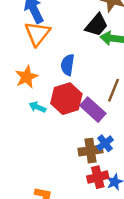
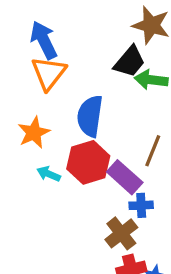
blue semicircle: (68, 65) -> (90, 116), size x1.4
blue cross: (105, 143) -> (141, 205), moved, turned 35
brown cross: (91, 151) -> (121, 233), turned -30

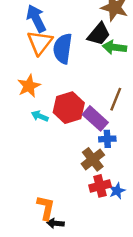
blue semicircle: (90, 116) -> (63, 49), moved

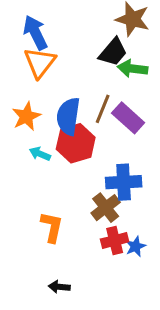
blue semicircle: (63, 49) -> (68, 116), moved
brown line: (116, 99) -> (103, 109), moved
purple rectangle: (95, 118) -> (128, 118), moved
blue cross: (107, 139) -> (124, 182), size x1.6
orange L-shape: (46, 208) -> (52, 227), moved

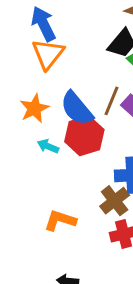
blue semicircle: (68, 116) -> (77, 108), turned -48
orange L-shape: (52, 227) -> (60, 220), turned -84

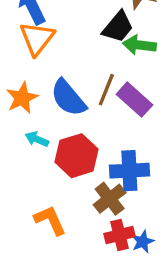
red hexagon: (84, 136) -> (77, 156), moved
orange L-shape: (60, 220) -> (50, 220), turned 48

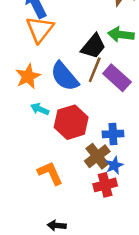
black trapezoid: (118, 27) -> (93, 46), moved
blue cross: (129, 171) -> (113, 134), size x0.7
blue star: (143, 242) -> (114, 165), moved

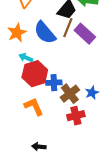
red hexagon: (71, 122) -> (35, 74), moved
blue cross: (113, 134) -> (54, 83), moved
blue star: (114, 165) -> (92, 93), moved

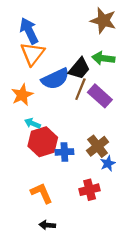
blue semicircle: (45, 33) -> (55, 79), moved, turned -75
brown cross: (70, 94) -> (98, 146), moved
orange L-shape: (34, 107) -> (42, 193), moved

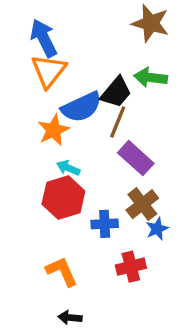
orange star: (22, 95) -> (54, 130), moved
purple rectangle: (100, 96) -> (136, 158), moved
cyan arrow: (32, 123) -> (68, 168), moved
blue cross: (64, 152) -> (105, 224), moved

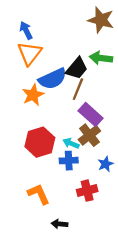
blue arrow: (44, 38) -> (26, 30), size x0.7
cyan arrow: (68, 168) -> (71, 143), moved
brown cross: (142, 204) -> (89, 135), moved
black arrow: (70, 318) -> (59, 224), moved

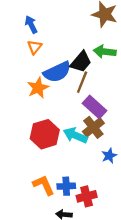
orange triangle: (29, 53) -> (35, 47), size x0.6
cyan arrow: (71, 143) -> (75, 135), size x1.5
blue cross: (69, 161) -> (66, 186), moved
red cross: (87, 191) -> (87, 196), moved

